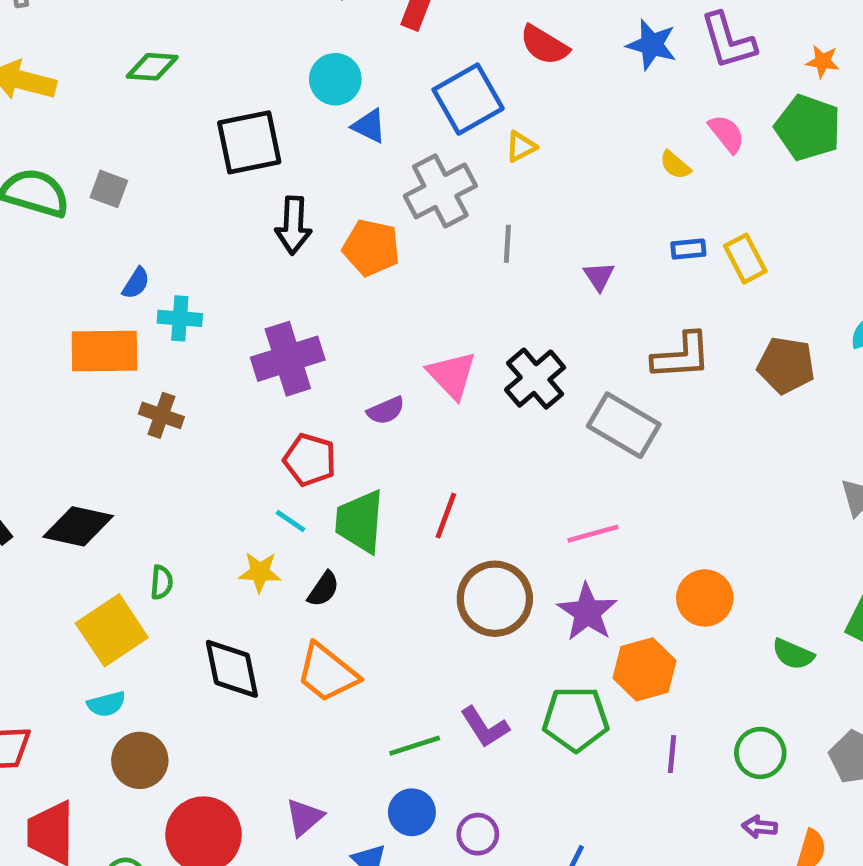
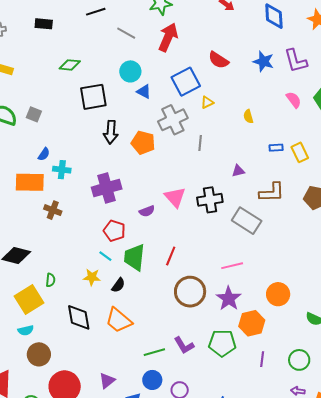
green diamond: (152, 67) -> (70, 65), moved
yellow semicircle: (675, 165) -> (248, 116), moved, turned 32
purple triangle: (599, 276) -> (238, 171), moved, turned 48
black cross: (535, 379) -> (210, 200), turned 30

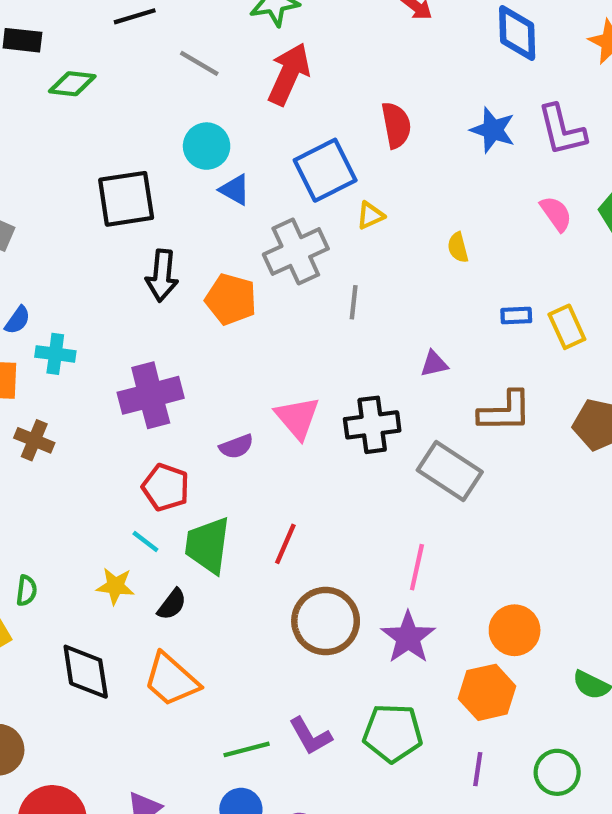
red semicircle: (218, 60) -> (396, 125), turned -135
green diamond: (70, 65) -> (72, 84), moved
pink line: (232, 266) -> (417, 567), turned -65
orange hexagon: (252, 323) -> (487, 692), moved

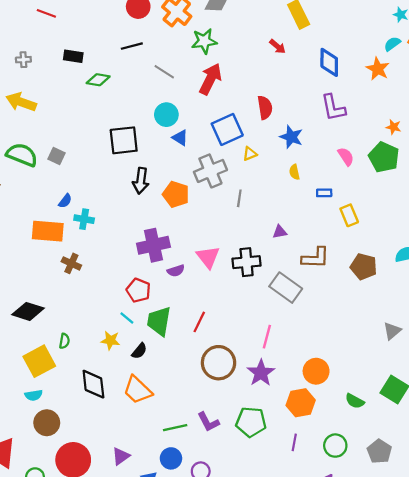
blue star: (493, 130) -> (291, 137), moved
purple L-shape: (562, 130) -> (333, 108), moved
blue rectangle: (516, 316) -> (324, 193), moved
purple cross: (151, 395) -> (153, 245), moved

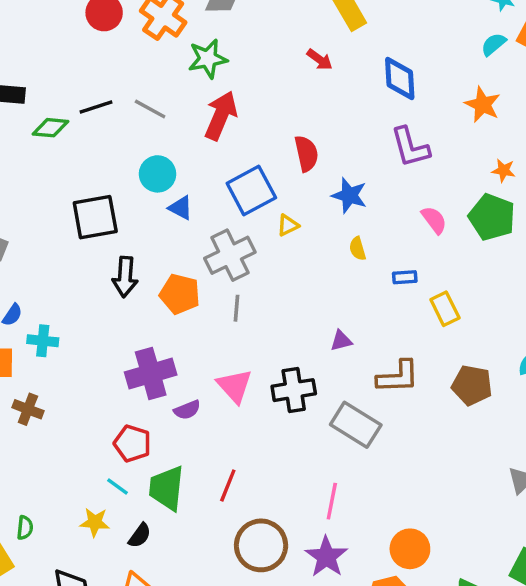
black line: (132, 46) -> (96, 107), moved
orange star: (378, 69) -> (483, 105), moved
gray line: (239, 198) -> (237, 308), moved

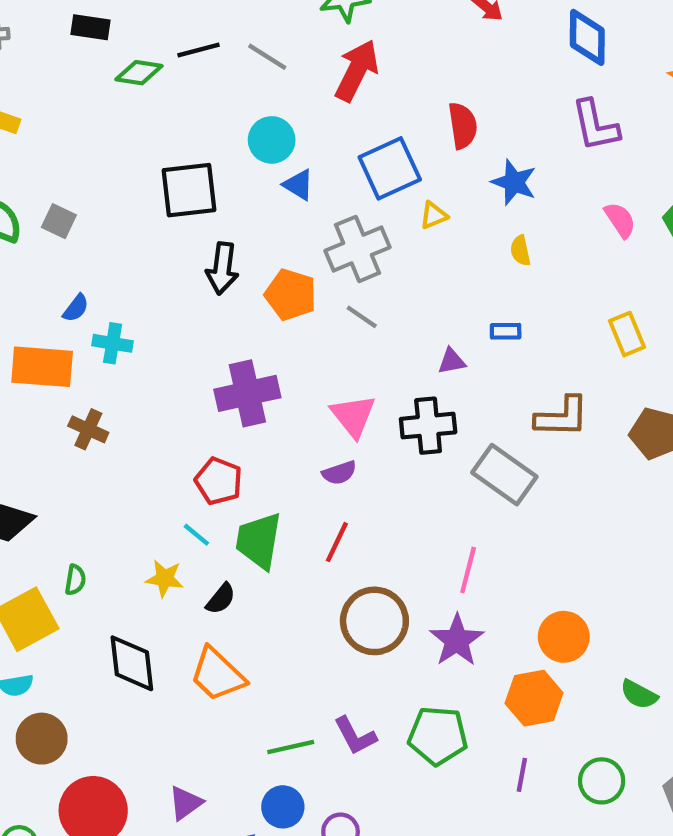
blue rectangle: (405, 277) -> (506, 331), moved
gray line: (237, 308) -> (362, 317), turned -64
purple triangle: (341, 341) -> (452, 361), moved
purple semicircle: (187, 410) -> (339, 473), moved

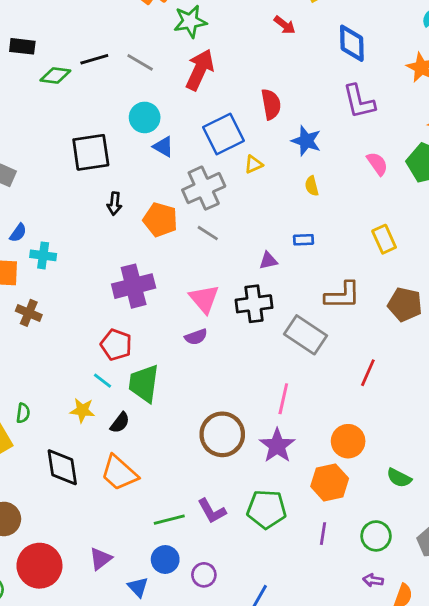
black arrow: (222, 268) -> (114, 204), size x0.7
red line: (337, 542) -> (368, 373), moved

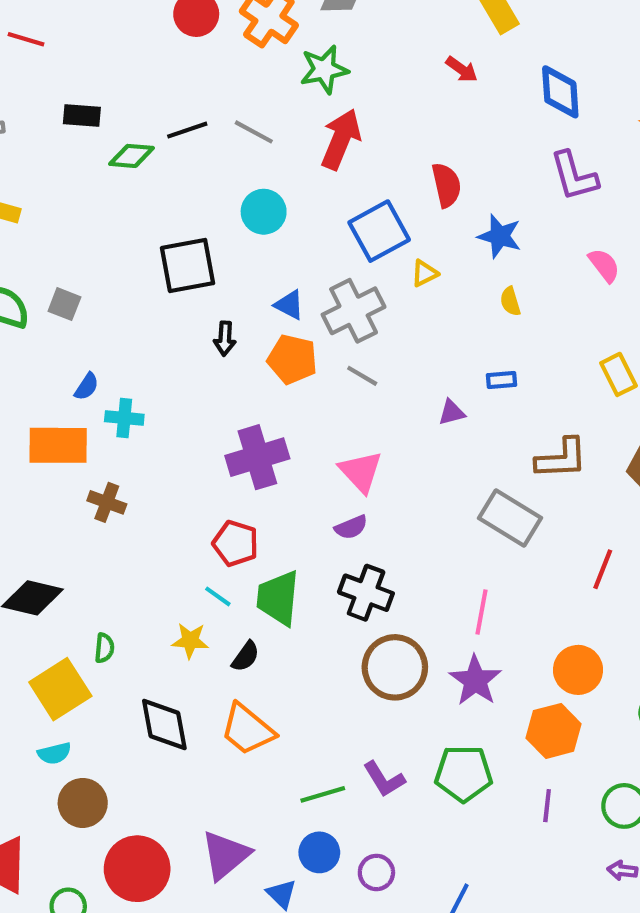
blue triangle: (163, 147) -> (289, 305), moved
black cross: (254, 304) -> (366, 593), moved, turned 30
purple triangle: (101, 559) -> (225, 855), size x1.5

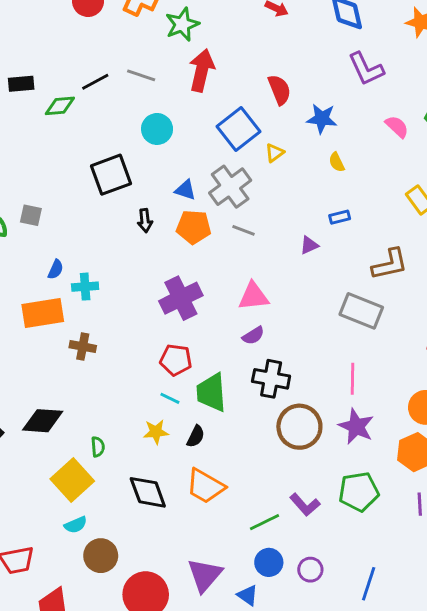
pink triangle: (361, 472) -> (253, 296), turned -44

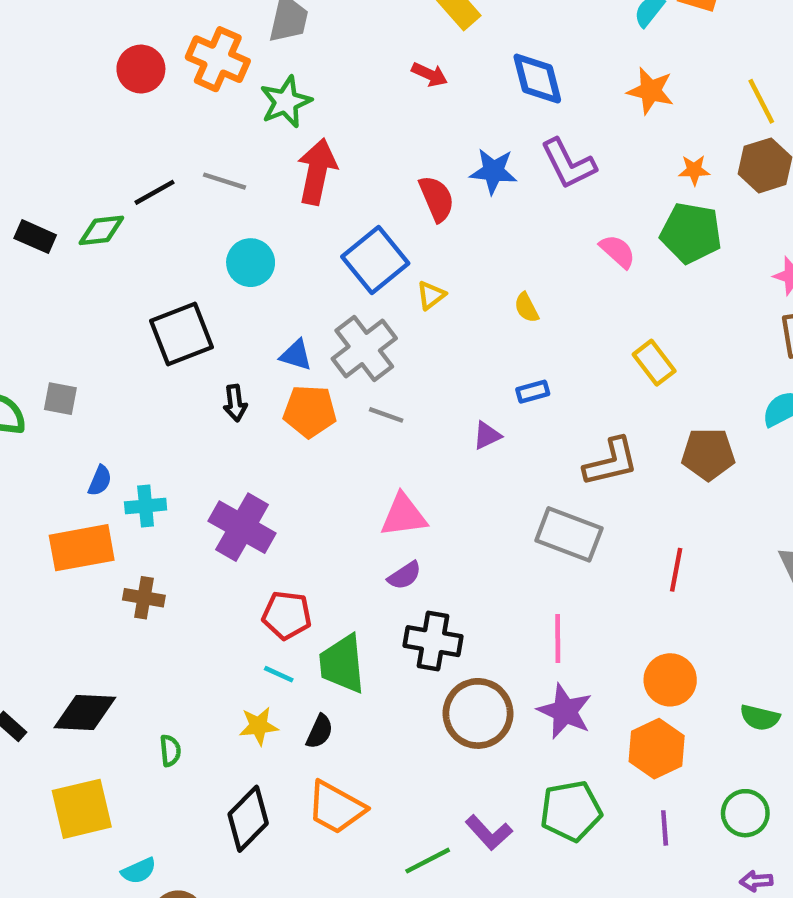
black rectangle: (21, 84) -> (35, 237), moved, turned 30
blue star: (322, 119) -> (493, 171), moved
purple cross: (181, 298) -> (242, 527), moved, turned -33
yellow square: (72, 480) -> (82, 809), moved, turned 30
black diamond: (148, 492) -> (248, 819), turned 66

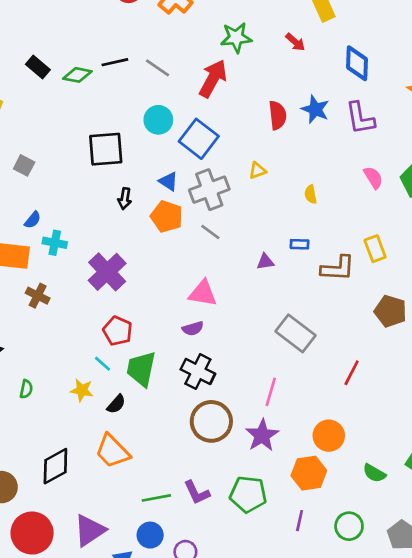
green star: (286, 102) -> (236, 38), moved
blue square: (375, 260) -> (199, 139), moved, turned -30
brown L-shape: (611, 462) -> (338, 268), moved
black diamond: (248, 819) -> (55, 466), moved

